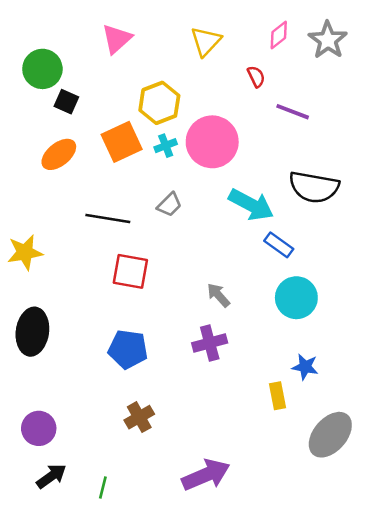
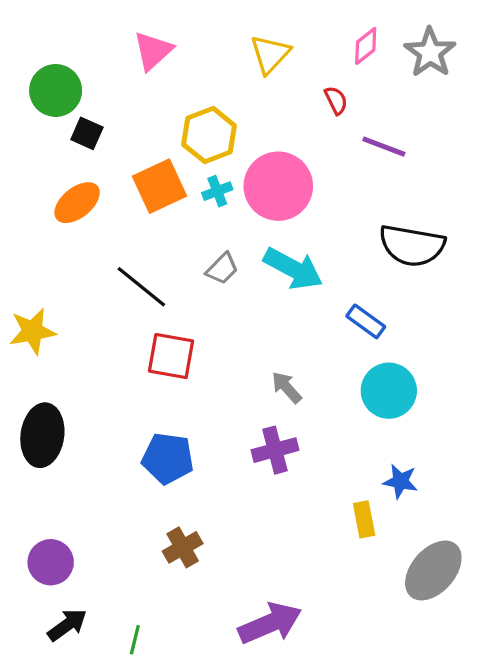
cyan arrow: (251, 205) -> (293, 269), moved
black line: (108, 219) -> (141, 287), turned 30

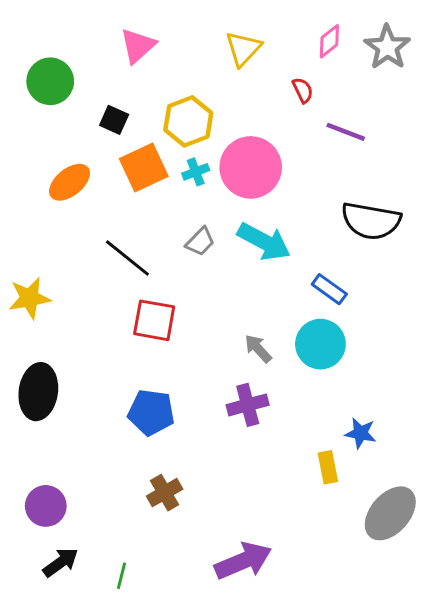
black square: (87, 133) -> (114, 120), moved
cyan circle: (389, 391) -> (320, 344), moved

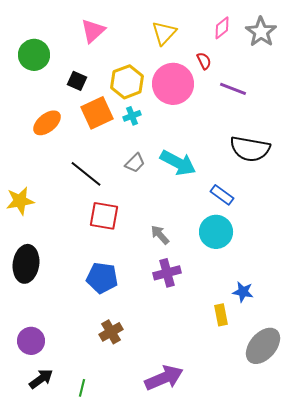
pink circle: (251, 167) -> (173, 84), moved
gray arrow: (258, 349) -> (160, 235), moved

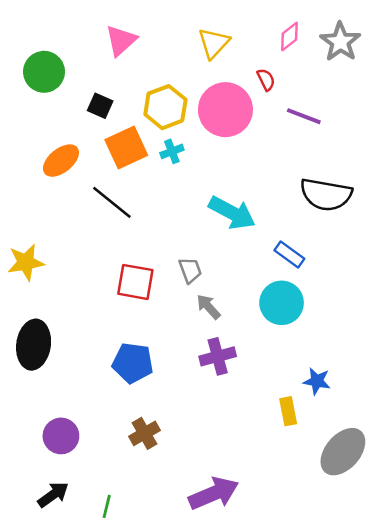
gray trapezoid: (135, 163) -> (190, 270), moved, turned -65
black line: (86, 174) -> (112, 202), moved
purple circle: (31, 341) -> (61, 436), moved

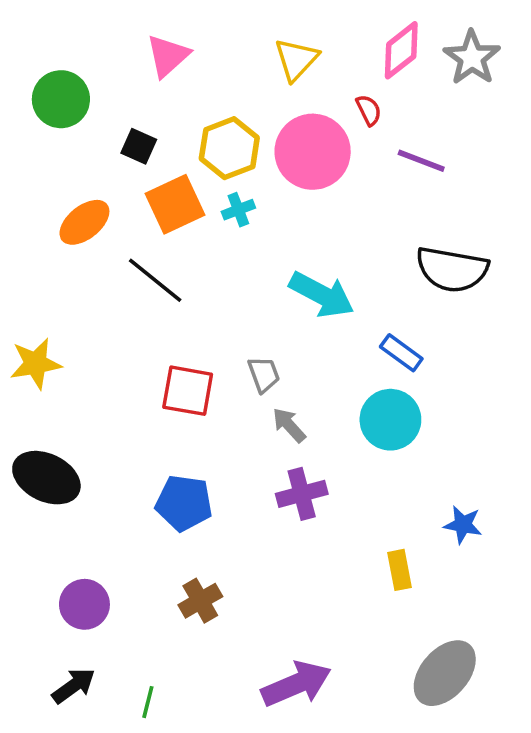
pink diamond: (289, 37) -> (401, 50), size x1.4
black ellipse: (34, 345) -> (46, 478), turned -72
blue star: (317, 381) -> (463, 525), moved
gray ellipse: (343, 452) -> (445, 673), moved

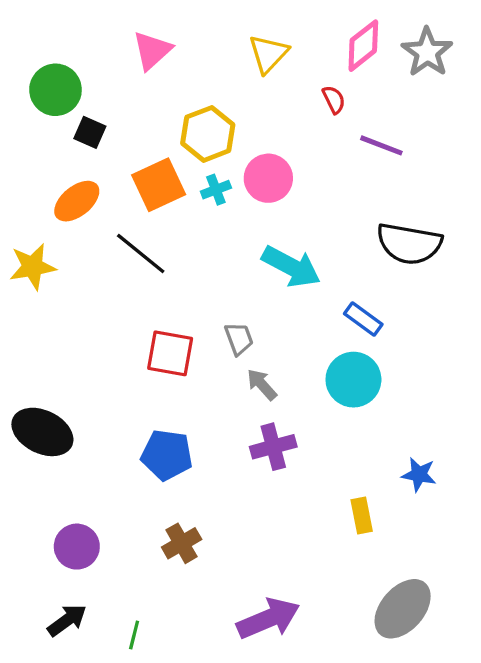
black square: (139, 146) -> (90, 132), moved
pink circle: (313, 152) -> (268, 178), moved, size x0.7
yellow star: (36, 364) -> (33, 267), moved

